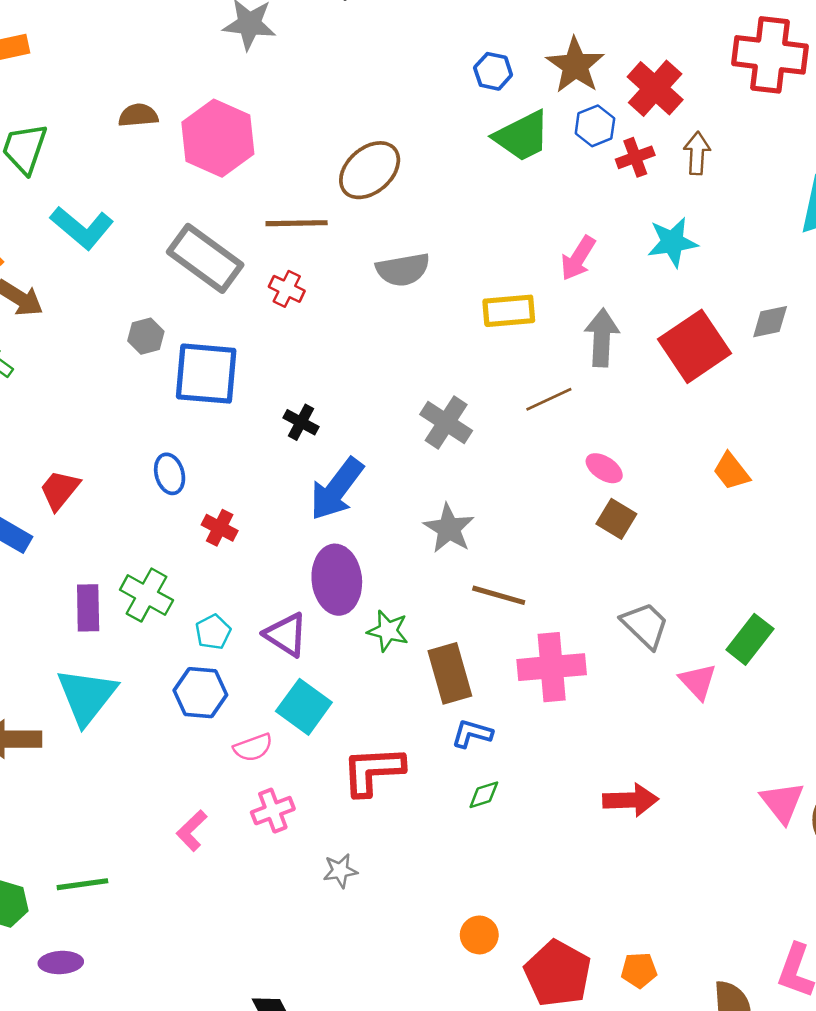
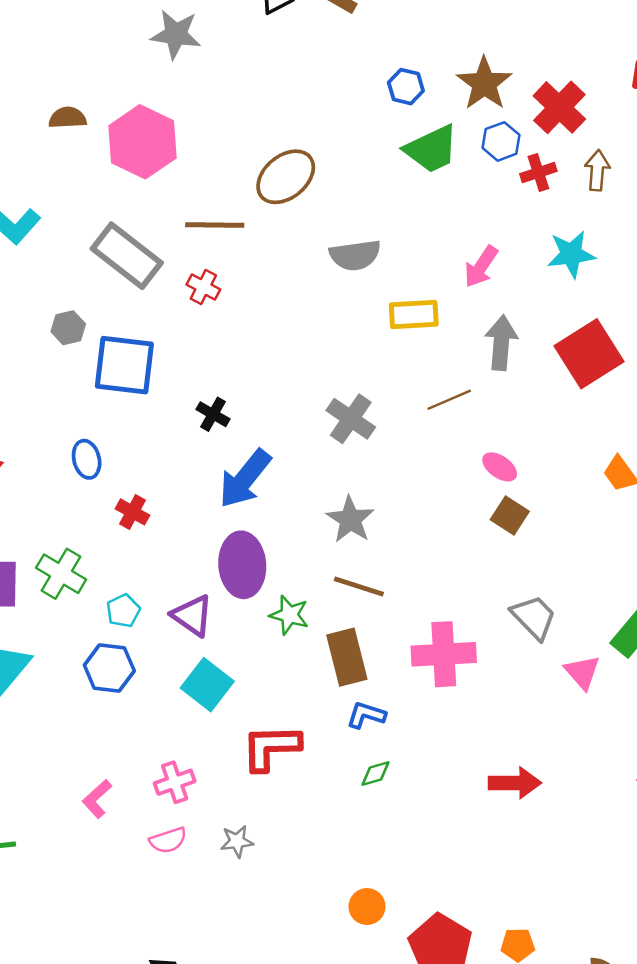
gray semicircle: (403, 270) -> (355, 255), moved
brown line: (499, 595) -> (359, 587), moved
pink semicircle: (253, 748) -> (168, 840), moved

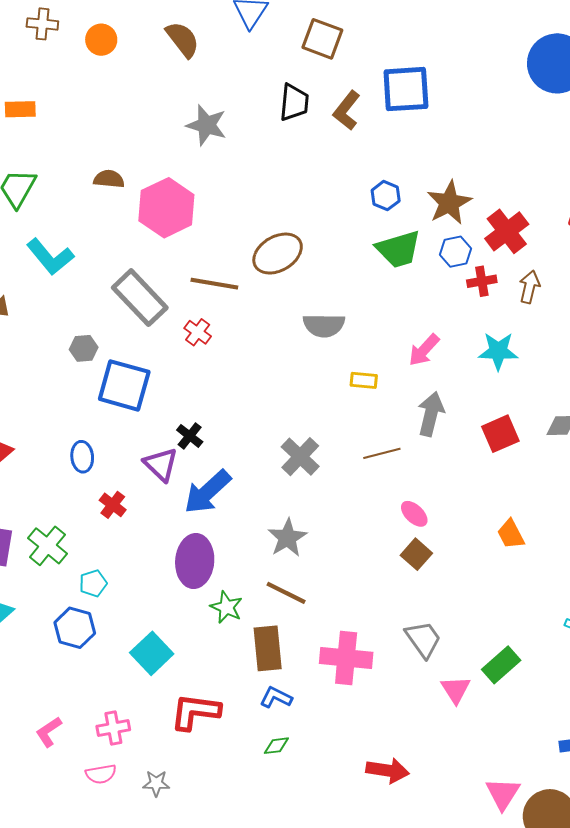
yellow rectangle: (414, 315) -> (364, 380), size x0.7
red square: (589, 354) -> (500, 434), size x0.7
purple triangle: (192, 615) -> (161, 464), moved

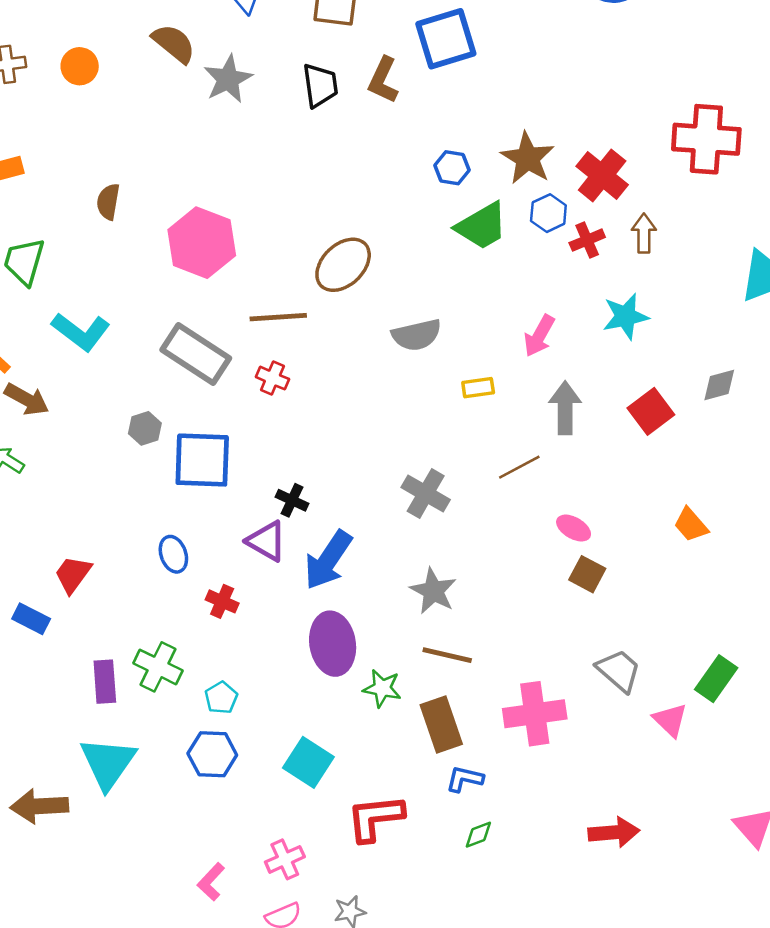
gray star: (207, 125) -> (228, 79), moved, turned -30
brown semicircle: (109, 179) -> (108, 202), moved, turned -72

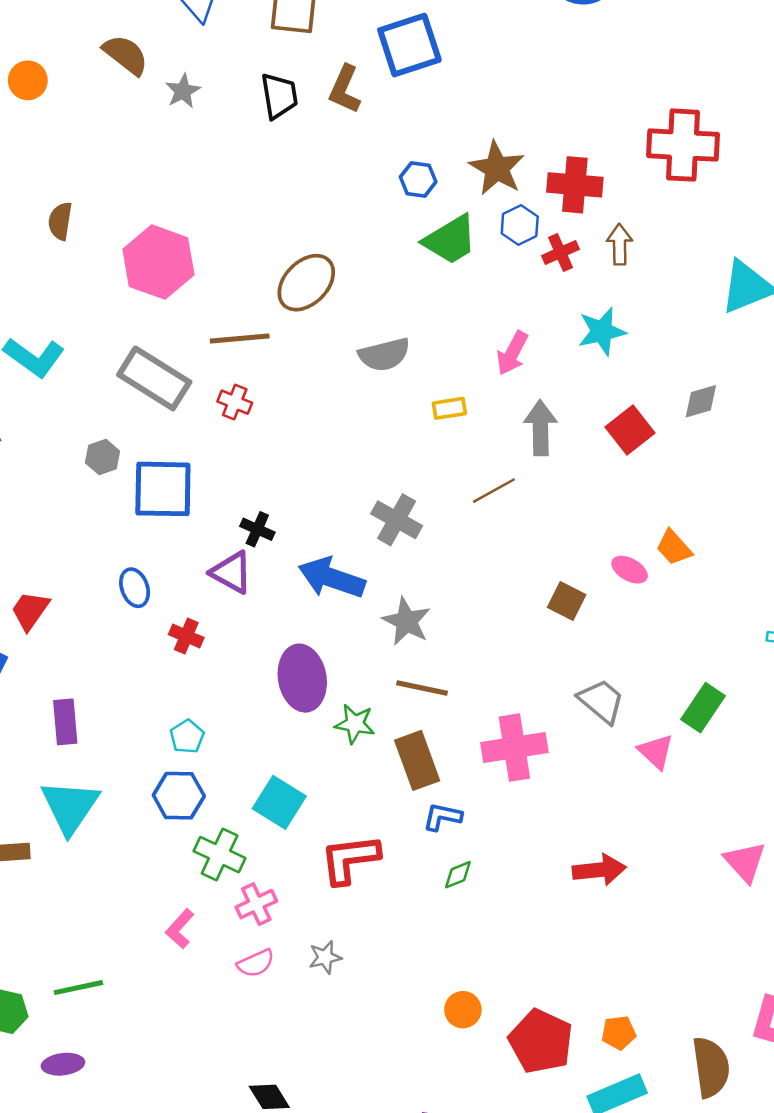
gray star: (228, 79) -> (183, 91), size x0.7
red cross: (602, 175) -> (575, 185), turned -33
pink ellipse: (574, 528) -> (630, 570), moved
blue arrow: (328, 560) -> (332, 578), moved, turned 76
green cross: (158, 667) -> (220, 855), moved

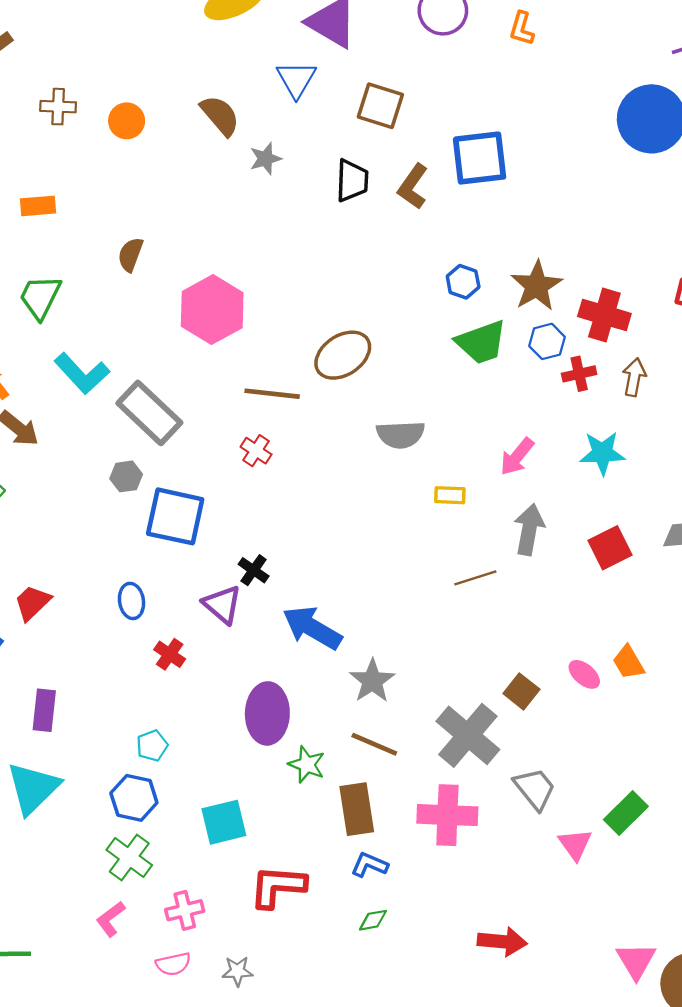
gray rectangle: (154, 378) -> (149, 413), moved
gray cross: (397, 520) -> (468, 735), moved, size x1.4
cyan square: (279, 802) -> (224, 822), turned 33
green cross: (220, 855) -> (129, 858), moved

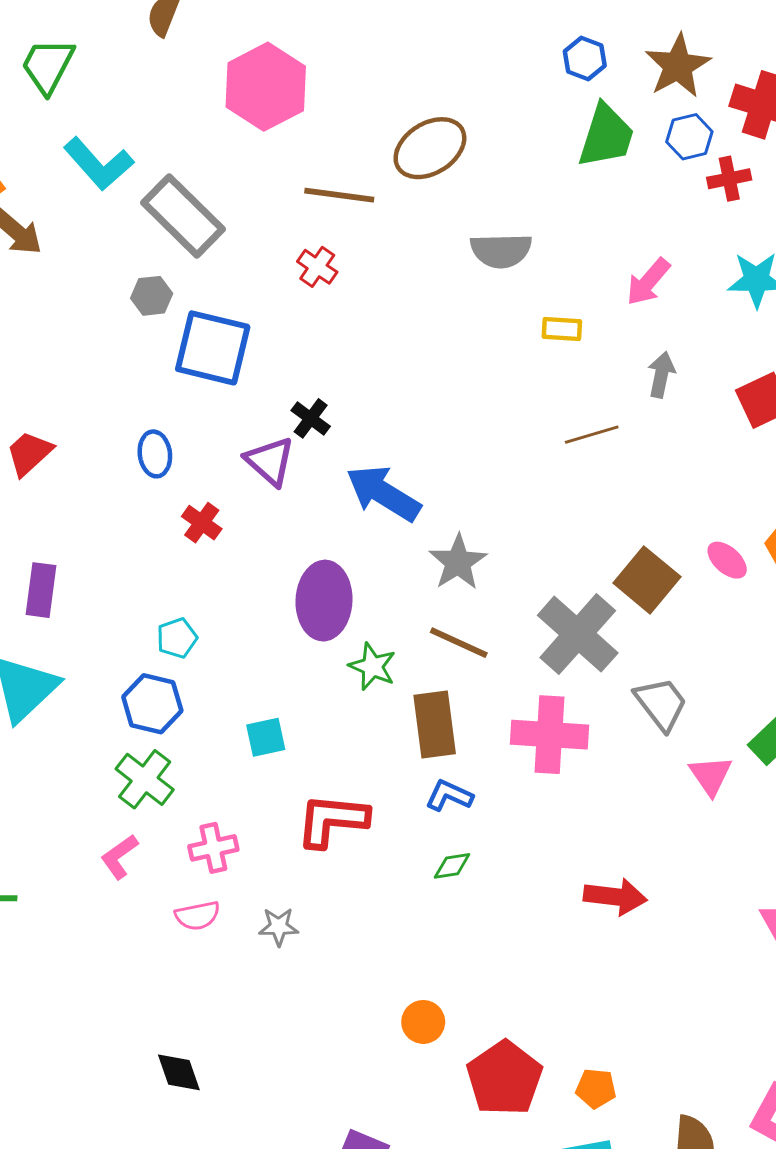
green trapezoid: (481, 342) -> (606, 136), turned -54
gray arrow: (529, 529) -> (661, 375), size x0.7
brown square: (521, 691) -> (647, 580), size x1.4
cyan square: (224, 822) -> (266, 737), size x0.7

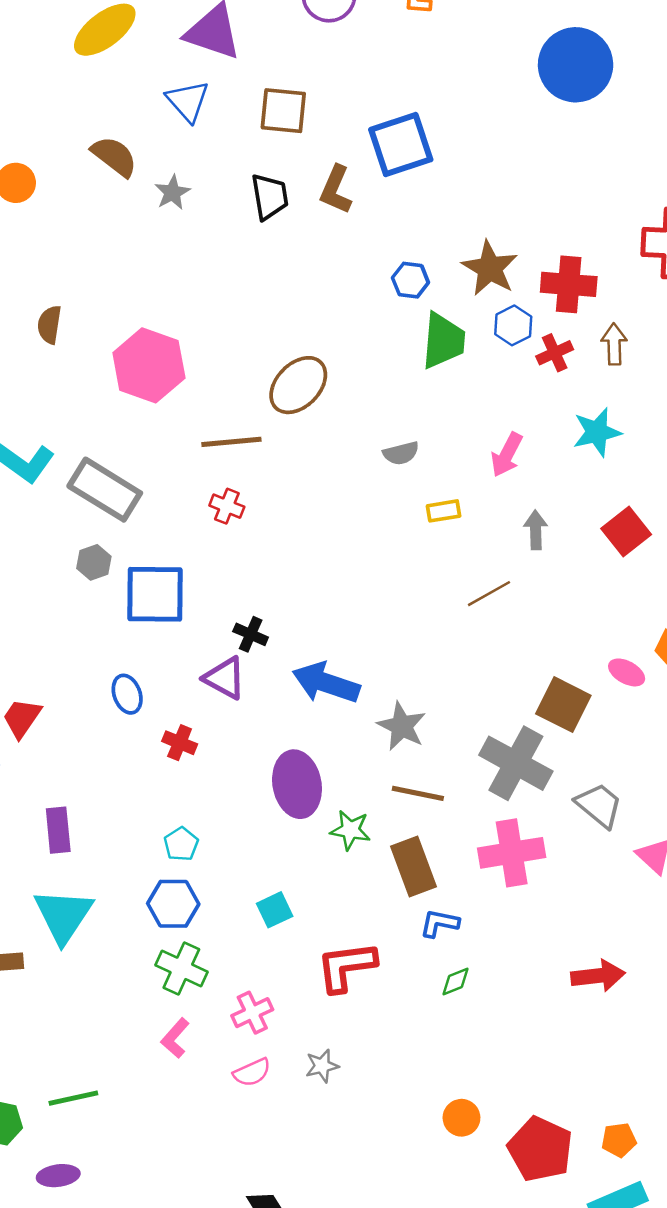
gray semicircle: (501, 251) -> (401, 453), moved, size x0.7

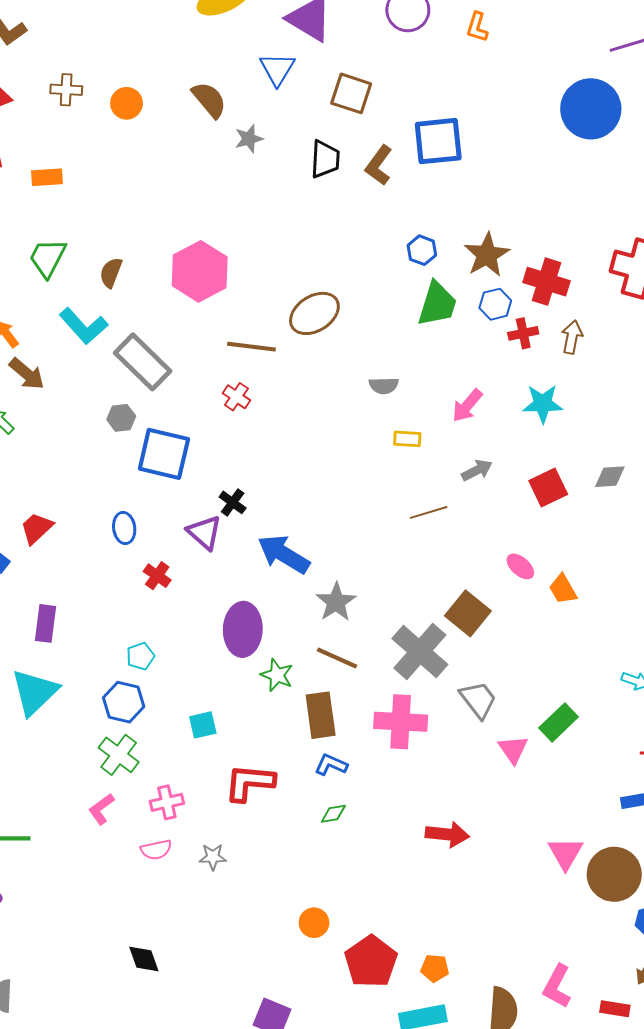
brown semicircle: (49, 325) -> (111, 273), moved
gray arrow: (536, 530) -> (477, 470), turned 52
pink ellipse: (627, 672) -> (520, 566), moved

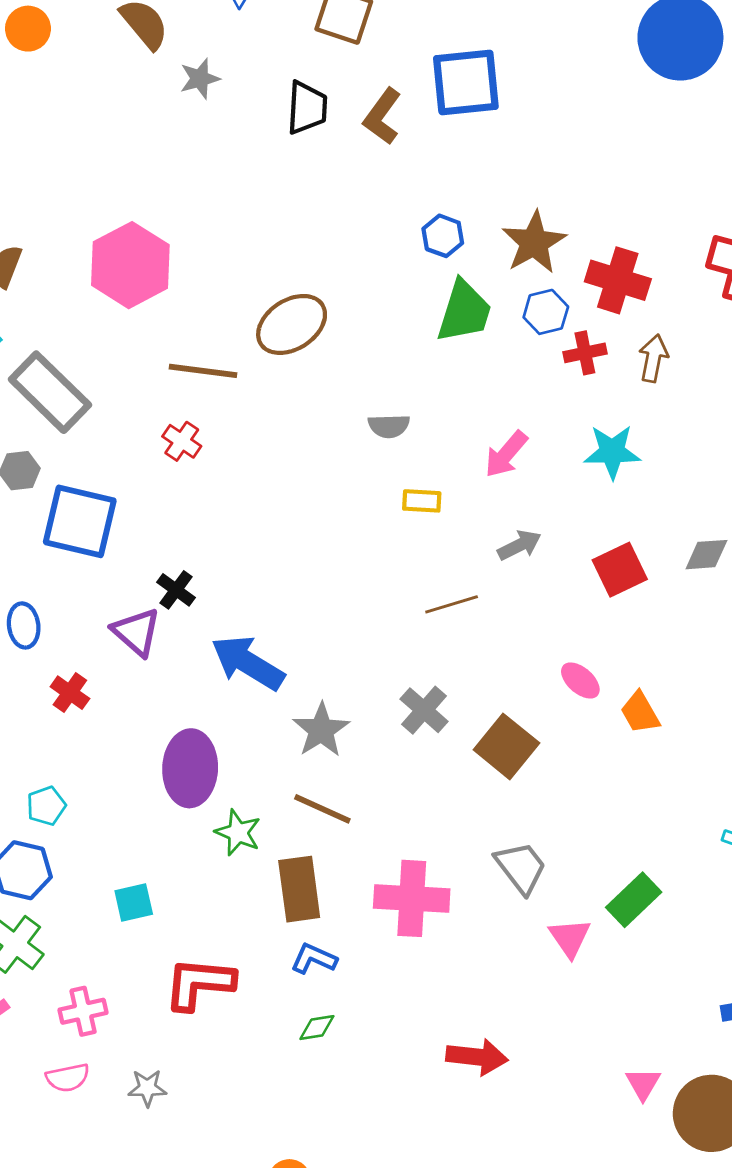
gray cross: (420, 651) -> (424, 710), moved, size x0.6
pink triangle: (565, 853) -> (643, 1084), size x0.7

